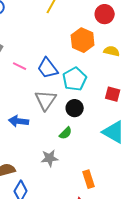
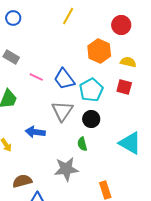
red square: (113, 94) -> (124, 87), moved
green semicircle: (66, 133) -> (82, 144), turned 120
gray star: (50, 158) -> (66, 169), size x1.4

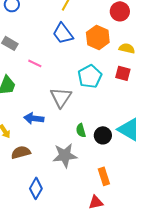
blue trapezoid: (64, 79) -> (63, 33), moved
black circle: (91, 119) -> (103, 135), moved
brown semicircle: (22, 181) -> (21, 152), moved

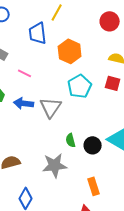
blue trapezoid: (63, 33) -> (38, 33), moved, turned 30
orange hexagon: (98, 37) -> (70, 51), moved
blue arrow: (34, 118) -> (24, 103), moved

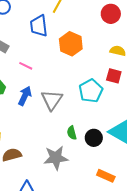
cyan pentagon: (80, 86) -> (91, 91), moved
blue arrow: (24, 103) -> (25, 96), turned 108
orange rectangle: (94, 186) -> (106, 176), moved, turned -48

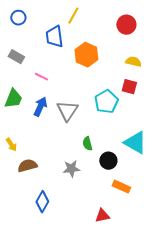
black circle: (94, 138) -> (108, 161), moved
gray star: (56, 158) -> (71, 169), size x0.7

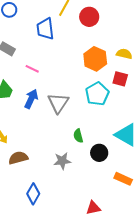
red circle: (126, 25) -> (89, 17), moved
orange hexagon: (86, 55) -> (95, 59), moved
orange rectangle: (121, 187) -> (123, 179), moved

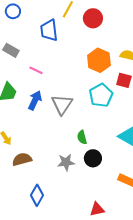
black circle: (99, 153) -> (93, 158), moved

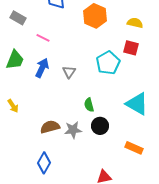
orange hexagon: (99, 60) -> (95, 16), moved
gray triangle: (62, 104) -> (69, 72), size x0.6
brown semicircle: (22, 159) -> (50, 127), moved

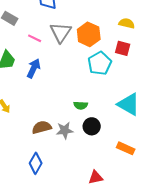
orange hexagon: (95, 16) -> (89, 34), moved
gray triangle: (69, 72) -> (61, 32), moved, size x1.6
green semicircle: (89, 105) -> (81, 105), turned -72

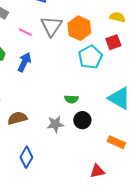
red square: (123, 48) -> (113, 42), turned -35
brown semicircle: (42, 127) -> (17, 118), moved
red triangle: (96, 177) -> (97, 171), moved

